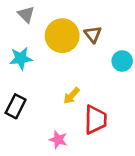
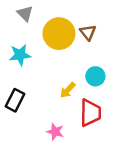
cyan circle: (122, 61) -> (95, 76), moved

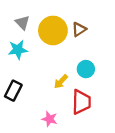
gray triangle: (25, 13) -> (22, 23), moved
brown triangle: (88, 32) -> (79, 29), turned 35

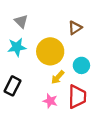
yellow circle: (53, 30) -> (50, 51), moved
pink star: (50, 119) -> (50, 101), moved

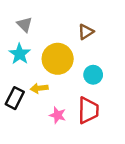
cyan star: (17, 47) -> (20, 54), turned -30
yellow arrow: (58, 77) -> (39, 88), moved, turned 40

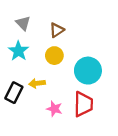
brown triangle: (86, 32) -> (57, 30), moved
yellow circle: (58, 59) -> (54, 56), size x0.6
cyan circle: (93, 75) -> (88, 71), size x1.5

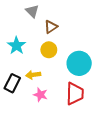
gray triangle: (23, 23) -> (32, 11), moved
pink star: (54, 109) -> (40, 95), moved

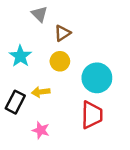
pink star: (40, 95) -> (41, 130), moved

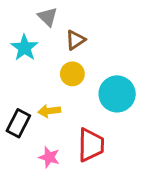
cyan star: (20, 56) -> (25, 48), moved
red trapezoid: (92, 115) -> (91, 145), moved

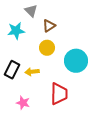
cyan star: (25, 48) -> (16, 31), turned 30
black rectangle: (18, 123) -> (12, 70), moved
pink star: (49, 157) -> (23, 103), moved

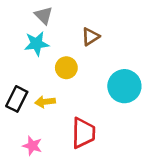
brown triangle: (49, 26) -> (90, 37), moved
cyan star: (16, 31) -> (37, 44), moved
cyan circle: (76, 61) -> (124, 86), moved

